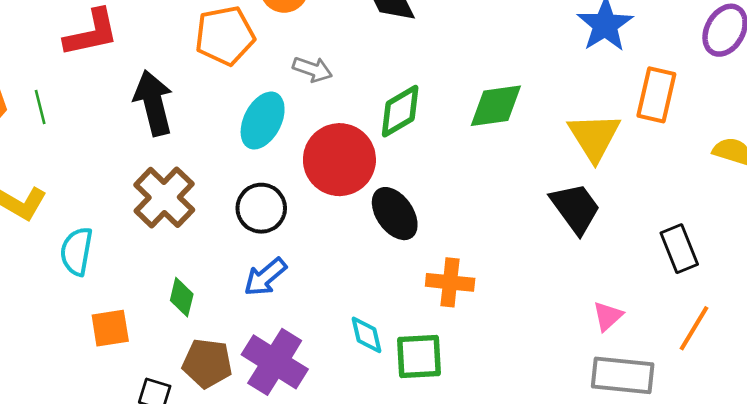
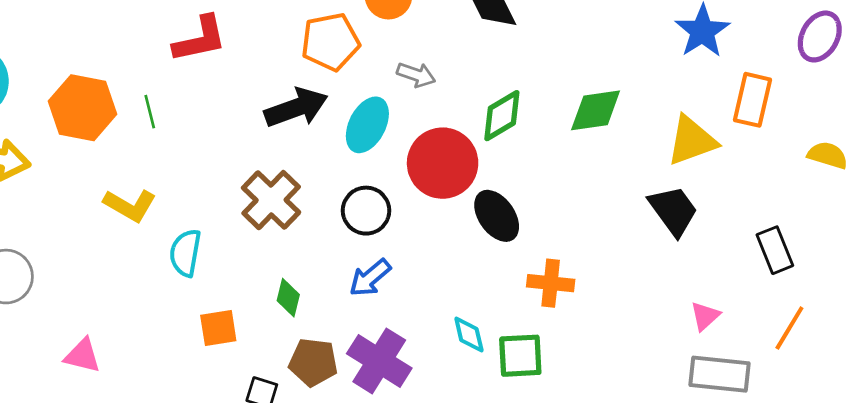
black arrow: (153, 103) -> (296, 108), moved, turned 84
yellow triangle: (594, 137) -> (692, 141), turned 42

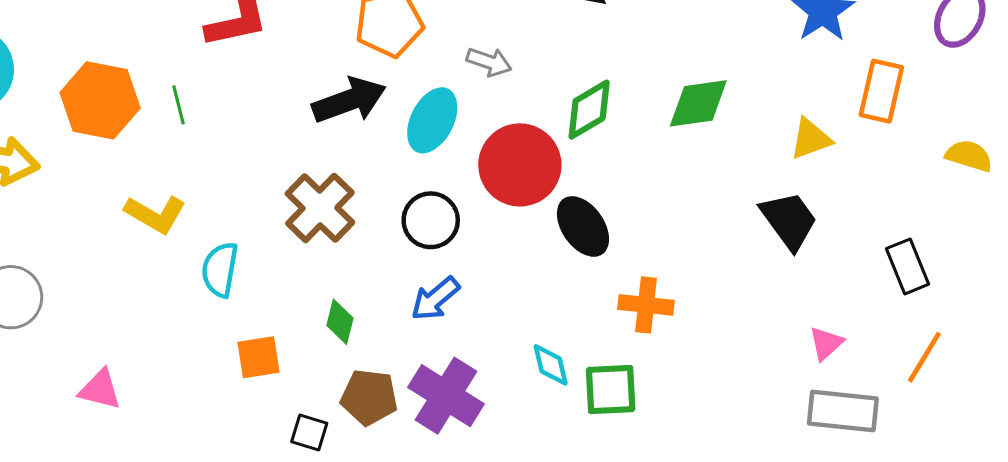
yellow triangle: (692, 141) -> (811, 139), size x0.7

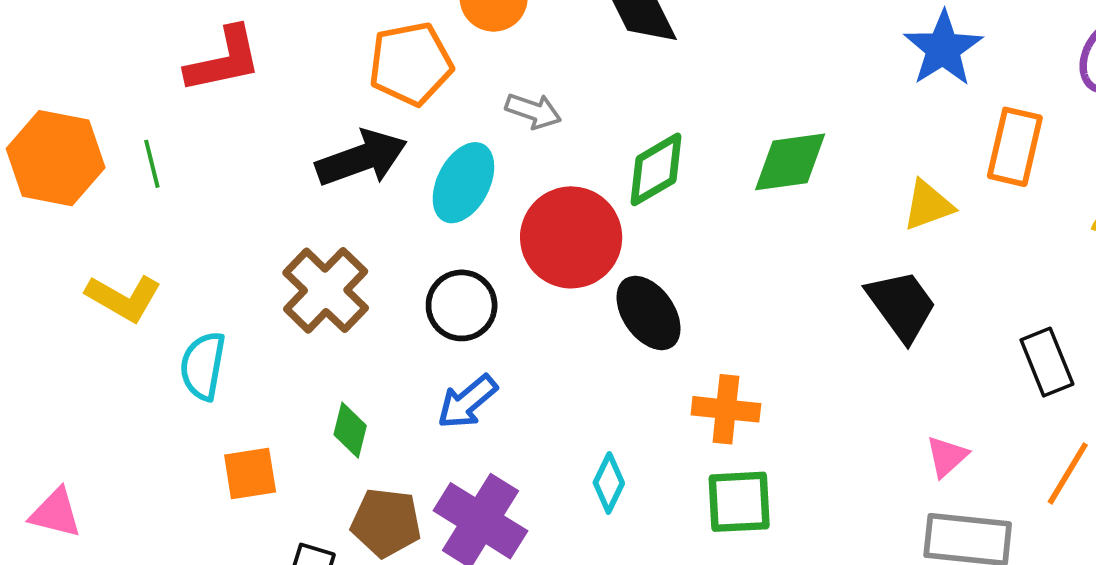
cyan diamond: (551, 365) -> (609, 483), turned 39
green square: (611, 389) -> (739, 502), moved

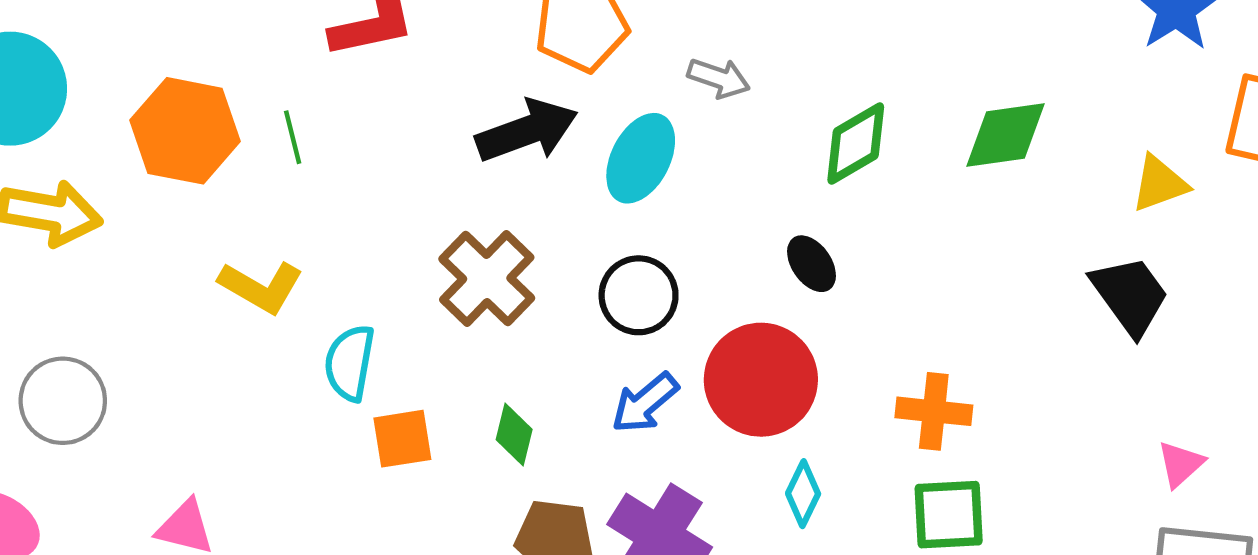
red circle: (571, 237) -> (761, 380), moved
black ellipse: (649, 313) -> (812, 264), moved, size x0.7
orange square: (250, 473) -> (402, 439), moved

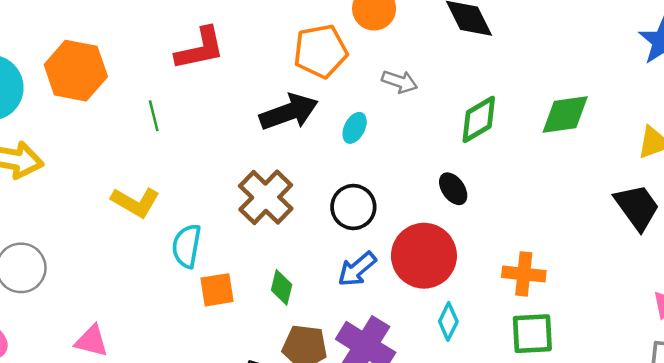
orange hexagon: (185, 131) -> (76, 71), moved
cyan ellipse: (641, 158) -> (355, 128), size x0.6

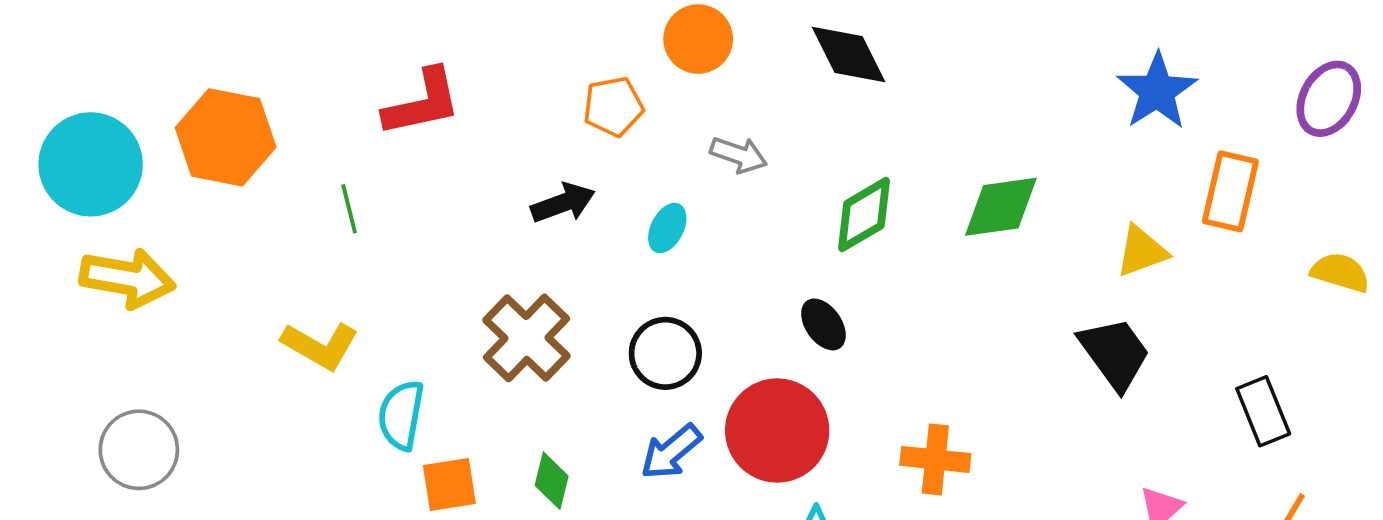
orange pentagon: (320, 51) -> (613, 107), size x0.7
black arrow: (289, 112) -> (563, 203), size x0.7

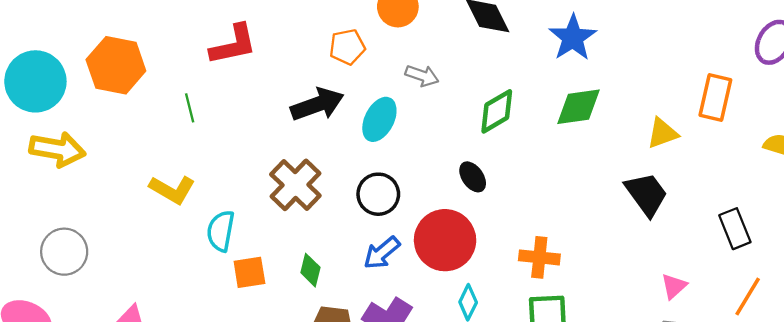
blue star: (1157, 91) -> (573, 38), moved
black arrow: (563, 203) -> (317, 104), size x1.4
cyan ellipse: (667, 228) -> (379, 119), size x1.5

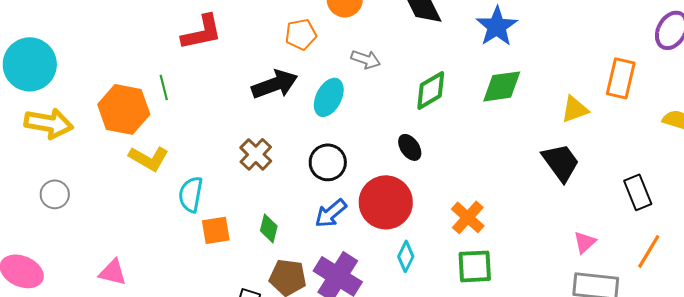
orange hexagon: (116, 65) -> (124, 109), moved
brown cross: (295, 185) -> (256, 154), size x0.7
gray circle: (64, 252) -> (55, 194), moved, size x0.7
orange cross: (539, 257) -> (468, 217), turned 36

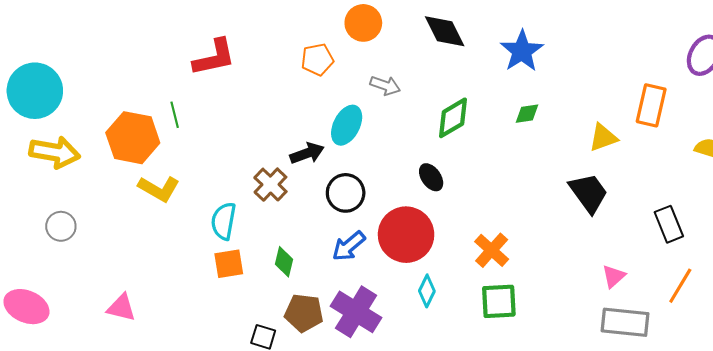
black arrow: (275, 84) -> (307, 153), moved, size x0.7
green diamond: (502, 86) -> (527, 114), size x0.6
cyan semicircle: (191, 194) -> (224, 221), moved

